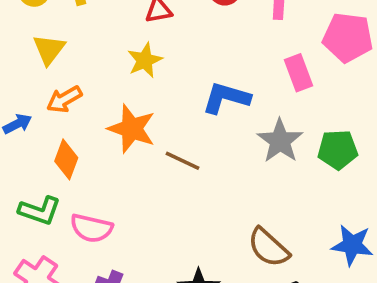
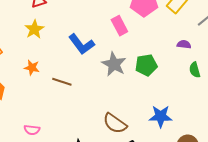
blue L-shape: (226, 98) -> (81, 44), turned -136
orange star: (132, 129) -> (32, 68), size x0.6
pink semicircle: (91, 228) -> (32, 130), moved, size x0.7

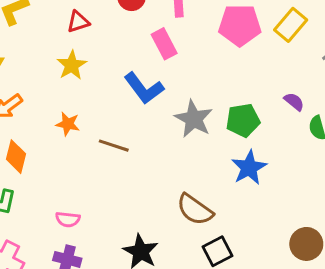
pink rectangle: (119, 26) -> (164, 44), moved
purple semicircle: (184, 44) -> (294, 102), moved, turned 32
blue star: (161, 116) -> (249, 168), moved, turned -30

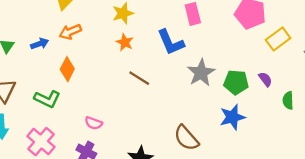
yellow rectangle: (291, 25) -> (278, 39), moved
purple semicircle: (294, 102) -> (265, 79), moved
orange star: (68, 124) -> (125, 42), moved

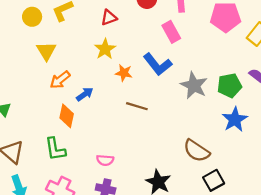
orange star: (125, 42) -> (124, 73), moved
blue arrow: (40, 44) -> (85, 94), moved
green L-shape: (47, 99) -> (55, 149), turned 70

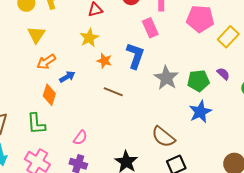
blue L-shape: (158, 64) -> (135, 56), turned -128
pink semicircle: (105, 160) -> (80, 138), turned -63

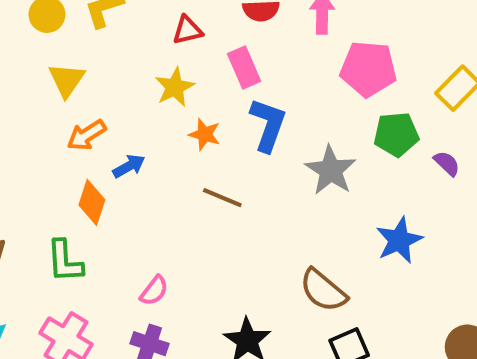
pink pentagon: (200, 19) -> (368, 69), moved
pink rectangle: (150, 28) -> (244, 68), moved
green pentagon: (198, 81) -> (396, 134), moved

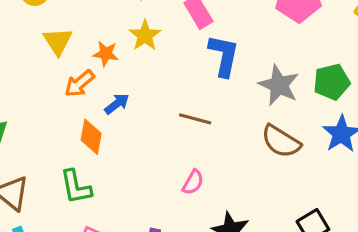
orange star: (205, 134) -> (106, 54), moved
green pentagon: (396, 134) -> (332, 82), moved
brown semicircle: (323, 290) -> (281, 141), moved
pink semicircle: (154, 291) -> (193, 182), moved

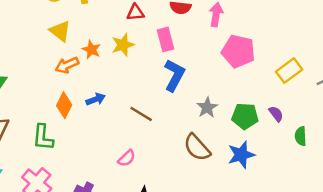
yellow triangle: (58, 41) -> (60, 31), turned -35
gray star: (279, 85) -> (207, 108), size x0.7
blue arrow: (117, 104) -> (96, 99), moved

